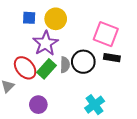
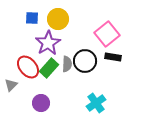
pink square: (106, 34) -> (107, 34), turned 30

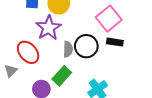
green rectangle: (49, 68) -> (62, 76), moved

